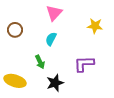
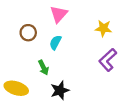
brown circle: (15, 30) -> (28, 33), moved
purple L-shape: (84, 64) -> (108, 60), moved, turned -40

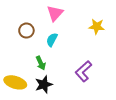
purple L-shape: (108, 60) -> (83, 71), moved
black star: (60, 90) -> (44, 84), moved

